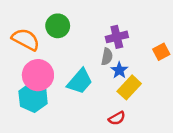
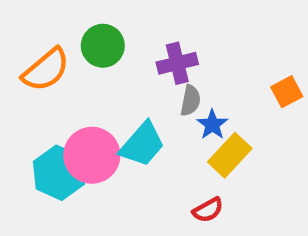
purple cross: (117, 37) -> (177, 63), moved
orange semicircle: (26, 39) -> (46, 70), turned 112
pink circle: (38, 75) -> (92, 155), moved

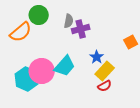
green circle: (103, 46) -> (39, 15), moved
gray semicircle: (190, 100) -> (69, 21), moved
red semicircle: (208, 210) -> (105, 86), moved

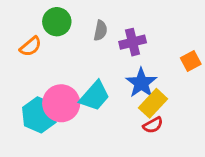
purple cross: (81, 29) -> (133, 42), moved
orange semicircle: (21, 32) -> (31, 46), size x0.7
blue star: (97, 57) -> (141, 83), size x1.5

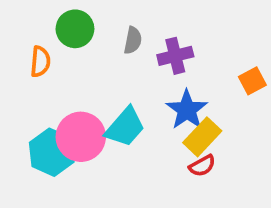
orange semicircle: (31, 46) -> (40, 62), turned -45

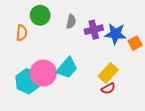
blue star: (187, 110) -> (115, 34), moved, turned -30

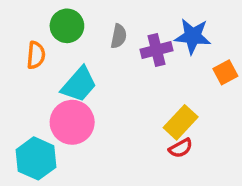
blue star: (115, 34) -> (193, 36), moved
cyan trapezoid: (67, 68) -> (79, 84), moved
cyan hexagon: (28, 81) -> (36, 158), moved

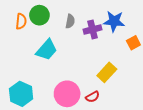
orange semicircle: (36, 55) -> (21, 21), moved
pink circle: (72, 122) -> (67, 94), moved
red semicircle: (181, 148) -> (93, 97), moved

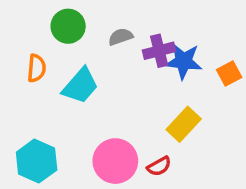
orange semicircle: (21, 21) -> (37, 68), moved
gray semicircle: (70, 21) -> (121, 37), turned -120
blue star: (114, 21) -> (184, 61), moved

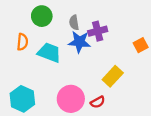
gray semicircle: (121, 37) -> (74, 23), turned -80
blue star: (184, 61) -> (79, 42), moved
cyan trapezoid: (80, 86) -> (49, 53), turned -110

